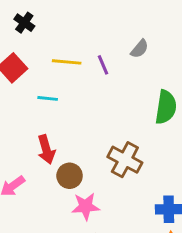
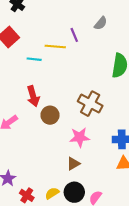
yellow line: (67, 62) -> (55, 47), moved
pink star: (86, 206) -> (80, 137), moved

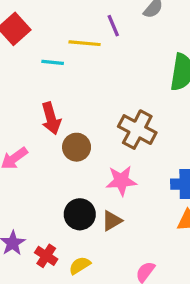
black circle: (74, 192) -> (80, 214), moved
red cross: (27, 195) -> (46, 256), moved

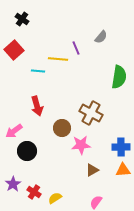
brown circle: (77, 147) -> (62, 128), moved
black circle: (80, 214) -> (27, 151), moved
brown triangle: (112, 221) -> (92, 170), moved

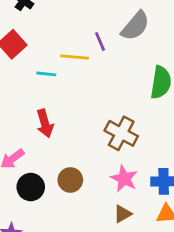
gray semicircle: (101, 37) -> (135, 26), size x1.6
brown circle: (62, 128) -> (70, 180), moved
pink star: (81, 145) -> (124, 179), moved, turned 30

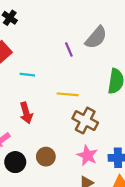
yellow line: (75, 57) -> (68, 94), moved

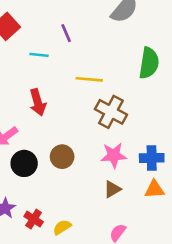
purple line: (69, 49) -> (66, 33), moved
pink star: (87, 156) -> (114, 155), turned -30

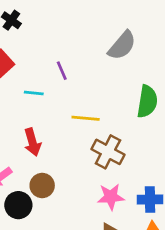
brown circle: (62, 157) -> (42, 186), moved

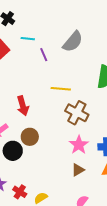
gray semicircle: (122, 45) -> (73, 42), moved
cyan line: (34, 93) -> (28, 39), moved
pink star: (111, 197) -> (79, 145), turned -30

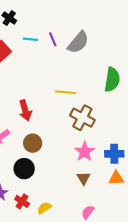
purple line: (44, 55) -> (53, 39), moved
black circle: (13, 151) -> (24, 169), moved
brown triangle: (78, 170) -> (83, 178), turned -32

